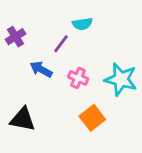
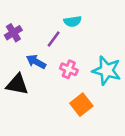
black triangle: (23, 119) -> (17, 84), moved

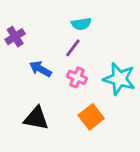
purple line: (54, 39) -> (73, 48), moved
black triangle: (17, 84) -> (36, 118), moved

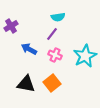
cyan star: (119, 79) -> (85, 56), turned 30
orange square: (91, 117) -> (52, 83), moved

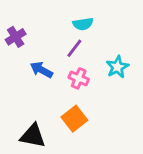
cyan star: (85, 56) -> (117, 67), moved, size x0.7
black triangle: (26, 84) -> (33, 136), moved

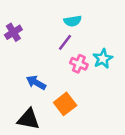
blue arrow: (41, 70) -> (36, 83), moved
pink cross: (79, 78) -> (79, 64), moved

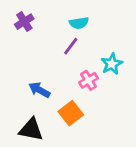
purple cross: (13, 32) -> (24, 22), moved
pink cross: (79, 64) -> (88, 80), moved, turned 36

